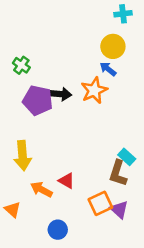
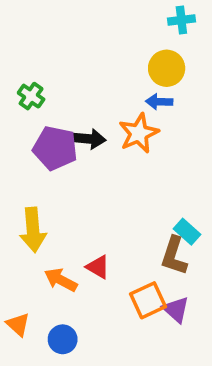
blue arrow: (108, 69) -> (159, 102), turned -36
orange triangle: (13, 210) -> (18, 324), moved
blue circle: (58, 230) -> (63, 339), moved

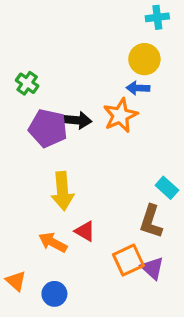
yellow arrow: (33, 230) -> (62, 191), moved
cyan rectangle: (187, 232) -> (167, 188), moved

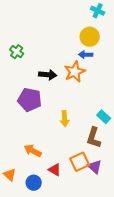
cyan cross: (157, 17) -> (98, 11), turned 32
purple pentagon: (48, 128) -> (30, 100), moved
yellow arrow: (62, 191) -> (65, 119), moved, size x0.7
red triangle: (85, 231) -> (55, 170), moved

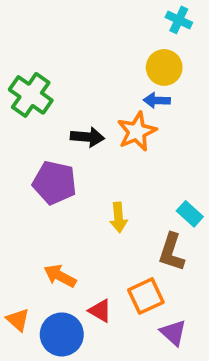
green cross: (17, 52) -> (31, 95), size x1.6
purple triangle: (95, 167) -> (173, 333), moved
blue circle: (34, 183) -> (62, 334), size x1.5

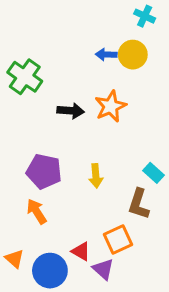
blue arrow: (157, 100) -> (106, 55), moved
purple pentagon: (54, 183) -> (44, 171), moved
orange arrow: (60, 276) -> (37, 211), moved, turned 30
purple triangle: (173, 333) -> (103, 269), moved

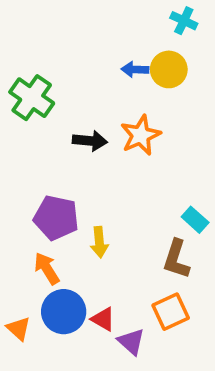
yellow arrow: (96, 176) -> (99, 242), moved
orange square: (118, 239) -> (171, 312), moved
blue circle: (50, 271) -> (64, 312), moved

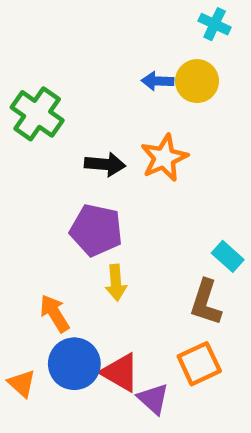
purple pentagon: (56, 218) -> (96, 230), moved
red triangle: (103, 319) -> (120, 372), size x1.4

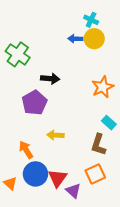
cyan cross: (215, 24) -> (91, 20), moved
orange star: (164, 158) -> (103, 87), moved
purple pentagon: (96, 230) -> (34, 103), moved, turned 30
yellow arrow: (116, 283) -> (55, 135), turned 98
red triangle: (120, 372) -> (58, 178), turned 36

